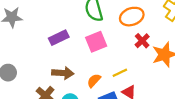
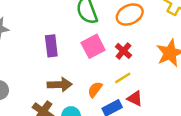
purple rectangle: (59, 38) -> (51, 46), turned -66
red cross: (142, 41) -> (123, 51), moved

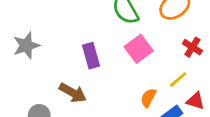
red cross: (123, 51) -> (192, 47), moved
brown arrow: (60, 85) -> (73, 93), moved, turned 40

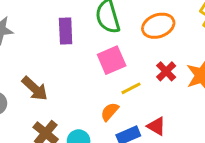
purple rectangle: (91, 56) -> (66, 31), moved
yellow line: (178, 80) -> (131, 88), moved

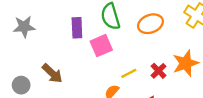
pink square: (112, 60) -> (101, 46), moved
red cross: (166, 71) -> (159, 71), moved

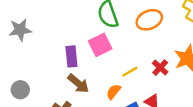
purple rectangle: (77, 28) -> (71, 56), moved
brown arrow: (52, 73) -> (78, 83), moved

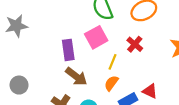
red cross: (160, 68) -> (135, 44), moved
yellow line: (130, 72) -> (113, 62), moved, turned -35

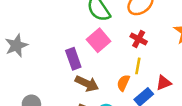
yellow line: (113, 62) -> (138, 66), moved
red triangle: (150, 91) -> (164, 83), turned -35

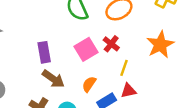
pink square: (99, 40) -> (86, 49), moved
yellow line: (138, 66) -> (124, 68), moved

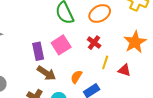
pink square: (86, 49) -> (61, 45), moved
red triangle: (128, 91) -> (124, 70), moved, turned 32

